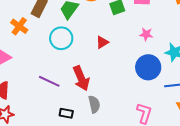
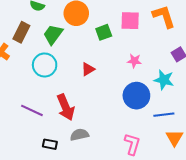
gray semicircle: (94, 104) -> (79, 135), turned -90

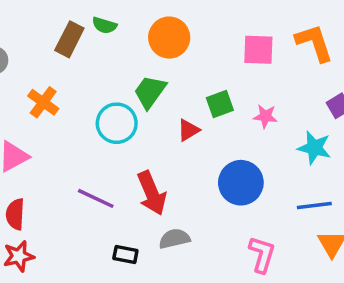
brown rectangle: (21, 32) -> (69, 39), moved
green square: (104, 32) -> (220, 104), moved
green trapezoid: (53, 34) -> (150, 92), moved
blue circle: (136, 96) -> (241, 183), moved

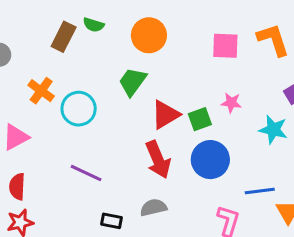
green square: (220, 104) -> (200, 119), moved
cyan circle: (117, 123) -> (79, 109), moved
red triangle: (188, 130) -> (165, 115), size x1.5
red arrow: (152, 193) -> (158, 160), moved
blue line: (314, 205) -> (260, 191), moved

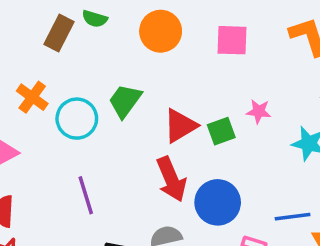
pink square: (225, 46) -> (232, 40), moved
green trapezoid: (132, 82) -> (125, 101), moved
blue circle: (210, 160) -> (218, 202), moved
purple line: (86, 173) -> (86, 195), turned 48

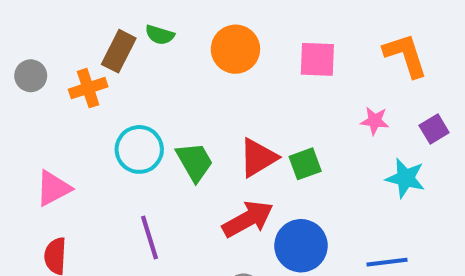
orange cross: (32, 97) -> (88, 88), moved, turned 36
green trapezoid: (125, 101) -> (195, 162), moved, turned 114
pink star: (259, 111) -> (375, 121), moved
red arrow: (171, 179) -> (248, 219), turned -96

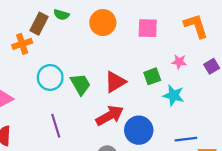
green square: (305, 164) -> (152, 76), moved
cyan star: (405, 178) -> (173, 95), moved

